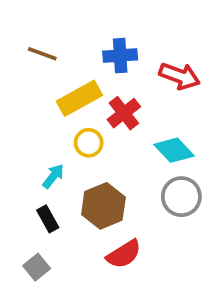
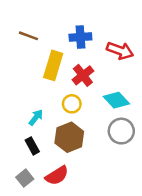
yellow rectangle: (79, 98) -> (53, 65), turned -44
yellow circle: (89, 143) -> (72, 104), moved
red semicircle: (124, 254) -> (57, 176), moved

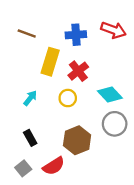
red arrow: (120, 51) -> (113, 30), moved
cyan arrow: (36, 117) -> (30, 98), moved
brown hexagon: (69, 137) -> (77, 140), moved

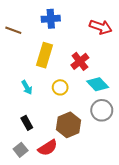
brown line: (27, 34) -> (13, 30), moved
blue cross: (76, 35) -> (51, 19), moved
red cross: (78, 71) -> (80, 61), moved
cyan arrow: (30, 98) -> (27, 87), turned 112

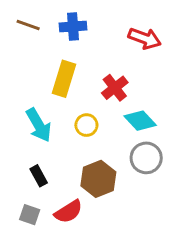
brown line: (13, 30) -> (28, 25), moved
cyan arrow: (27, 87) -> (39, 125), size x1.6
gray square: (21, 150) -> (30, 215), turned -32

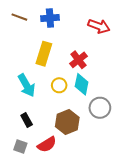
cyan diamond: (140, 121) -> (82, 84), moved, turned 55

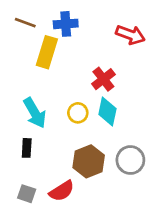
yellow rectangle: (44, 54) -> (47, 52), moved
gray circle: (100, 108) -> (130, 160), moved
black rectangle: (27, 120) -> (27, 148), moved, turned 32

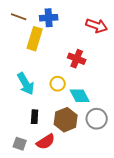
red cross: (103, 79) -> (77, 59), turned -30
cyan diamond: (107, 112) -> (80, 96), moved, turned -40
black rectangle: (27, 148) -> (35, 117), moved

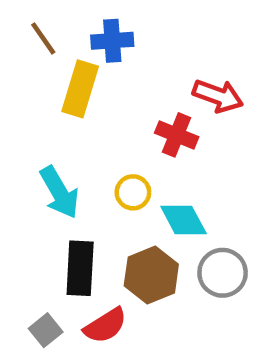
brown line: (19, 17) -> (43, 38), turned 35
red arrow: (97, 26) -> (218, 96), moved
black rectangle: (35, 117) -> (80, 268), size x1.6
gray square: (20, 144) -> (46, 330), turned 32

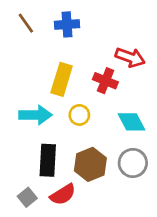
yellow rectangle: (80, 89) -> (62, 79), moved
cyan arrow: (59, 192) -> (35, 115), turned -60
cyan diamond: (183, 220) -> (131, 122), moved

